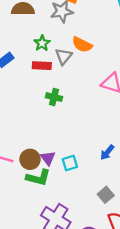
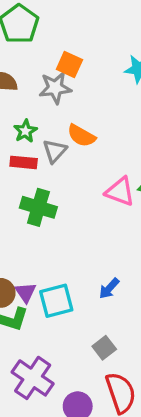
green cross: (54, 97) -> (38, 207), size x1.5
cyan square: (70, 163) -> (56, 301), size x1.5

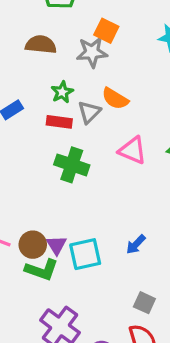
pink triangle: (120, 192) -> (133, 150), moved
gray square: (104, 348) -> (144, 303), moved, turned -30

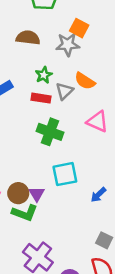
cyan square: (85, 254) -> (65, 174), moved

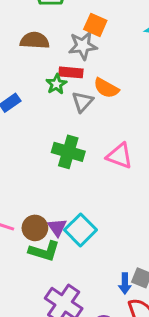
red rectangle: (41, 98) -> (71, 72), moved
pink triangle: (98, 122) -> (119, 156), moved
cyan square: (65, 174) -> (80, 230), moved, turned -30
blue arrow: (98, 195) -> (125, 283), moved, turned -42

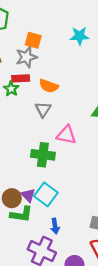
gray triangle: (83, 102) -> (43, 109), moved
green cross: (68, 152) -> (43, 155), moved
blue arrow: (125, 283) -> (55, 226), moved

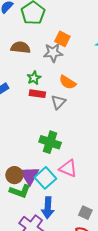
red rectangle: (21, 78) -> (37, 94), moved
pink triangle: (66, 135) -> (68, 168), moved
purple triangle: (28, 195) -> (30, 175), size x1.5
blue arrow: (55, 226) -> (48, 208), size x1.5

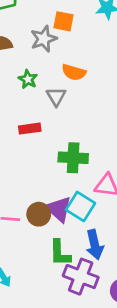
orange square: (62, 39) -> (64, 21), moved
red rectangle: (37, 94) -> (30, 129), moved
gray triangle: (58, 102) -> (56, 97), moved
green L-shape: (20, 191) -> (60, 253), moved, turned 85

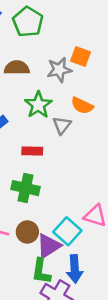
green star: (28, 79) -> (38, 105), size x1.5
green cross: (73, 158) -> (25, 188), moved
purple triangle: (59, 209) -> (49, 246), moved, turned 36

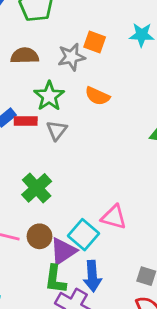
gray triangle: (62, 125) -> (57, 130), moved
red rectangle: (32, 151) -> (26, 121), moved
green cross: (25, 188) -> (37, 188), turned 36

